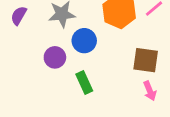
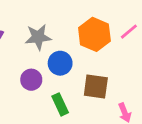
brown square: (146, 60) -> (96, 87), moved

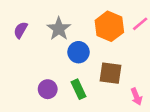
gray star: (38, 37) -> (59, 29), turned -30
purple circle: (31, 80) -> (48, 89), moved

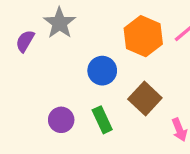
gray star: (59, 29) -> (60, 23), moved
brown square: (111, 73) -> (145, 99), turned 35

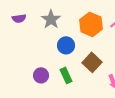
gray star: (60, 23) -> (51, 19), moved
purple semicircle: (25, 41) -> (19, 18), moved, turned -128

